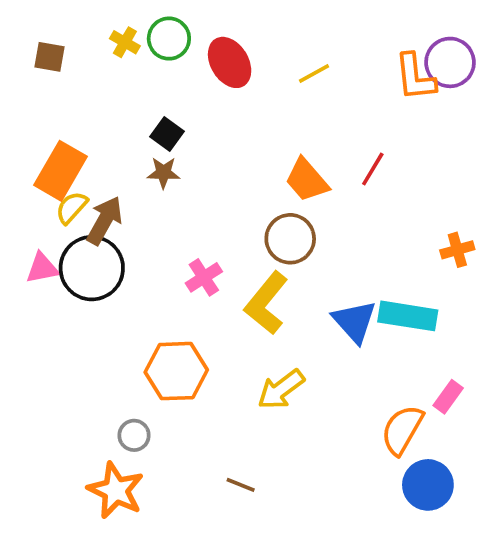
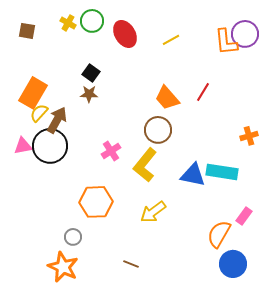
blue triangle: (354, 321) -> (193, 175), turned -36

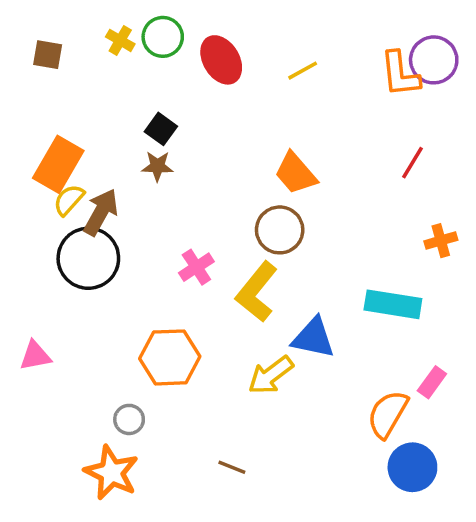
red line: (203, 92) -> (412, 163), moved
pink triangle: (23, 146) -> (35, 356), moved
blue triangle: (193, 175) -> (313, 338), moved

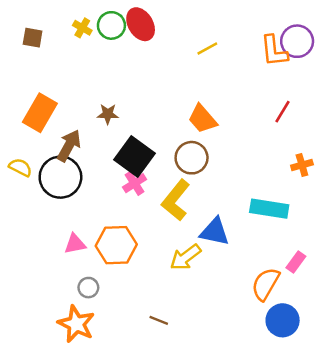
red ellipse: (221, 60) -> (141, 24), moved
black square: (161, 129) -> (134, 157), moved, size x1.8
yellow semicircle: (69, 200) -> (20, 167), moved, turned 75
pink triangle: (35, 356) -> (75, 244), moved

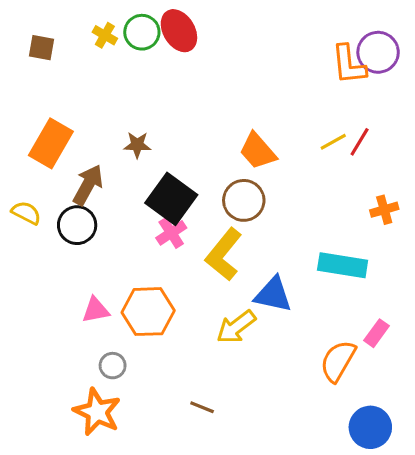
yellow line: (207, 49) -> (333, 142), moved
black circle: (60, 177) -> (77, 225), size x0.7
blue circle: (283, 320) -> (370, 427), moved

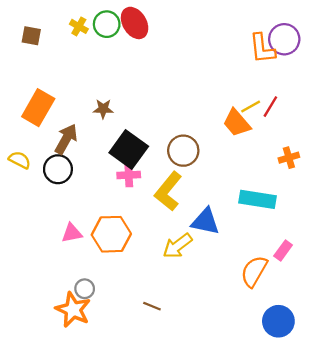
orange trapezoid: (258, 151) -> (237, 123), moved
pink cross: (171, 233) -> (129, 175), turned 30
gray circle: (113, 366) -> (85, 289), moved

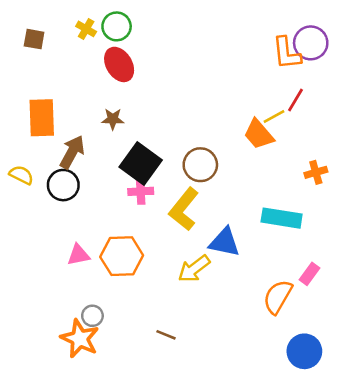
red ellipse: (135, 23) -> (119, 64), moved
red line: (270, 107) -> (296, 100), moved
orange rectangle: (38, 108) -> (42, 118), turned -32

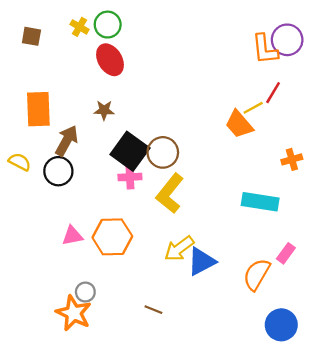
brown circle: (200, 165) -> (163, 152), moved
blue triangle: (224, 242) -> (201, 262), moved, turned -40

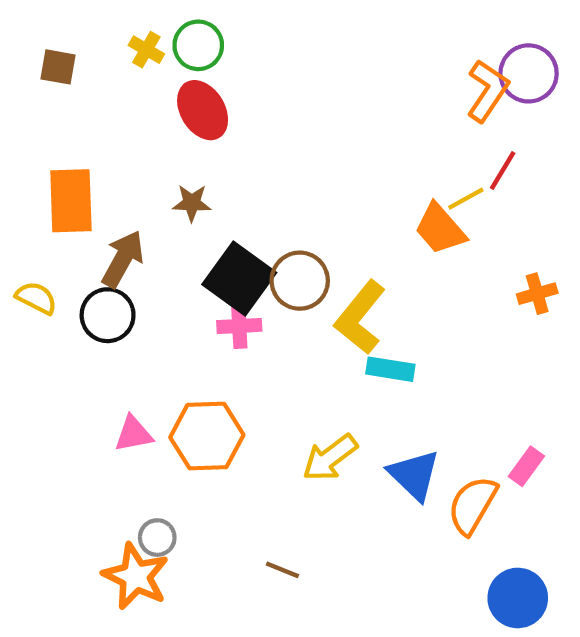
orange L-shape: (265, 49) -> (488, 91), turned -140
yellow L-shape: (170, 193) -> (360, 317), moved
cyan rectangle: (260, 202) -> (390, 369), moved, size x0.7
blue triangle: (201, 262) -> (414, 475), moved, turned -48

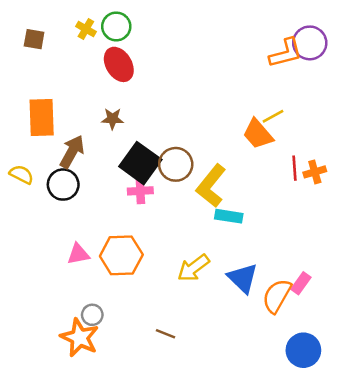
orange L-shape: (488, 91) -> (286, 53), turned 42
red line: (503, 171) -> (295, 168), moved, turned -35
pink rectangle: (526, 466) -> (301, 283), moved

